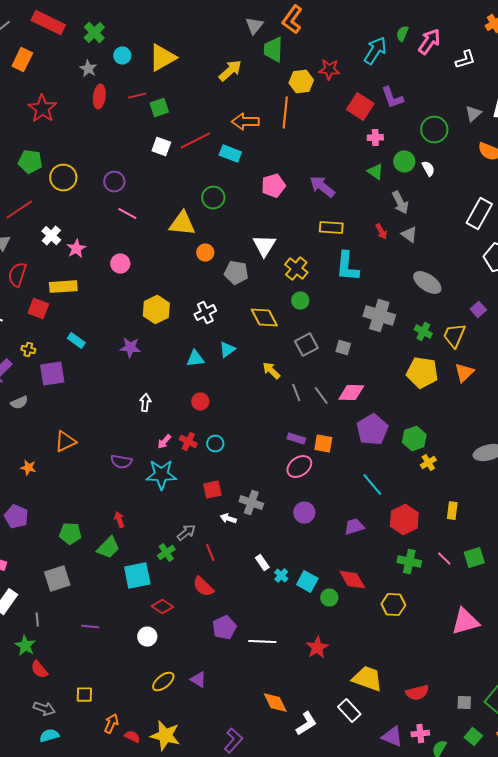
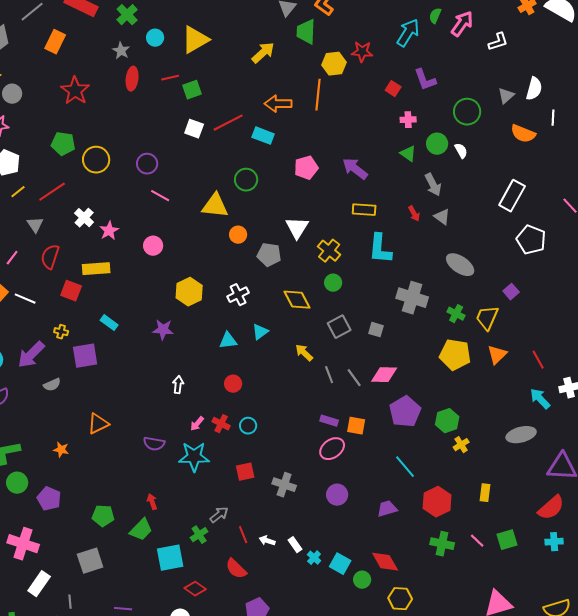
red square: (360, 107) -> (393, 89), size x0.6
white arrow: (228, 519) -> (267, 541), moved
yellow hexagon: (393, 605) -> (400, 599), moved

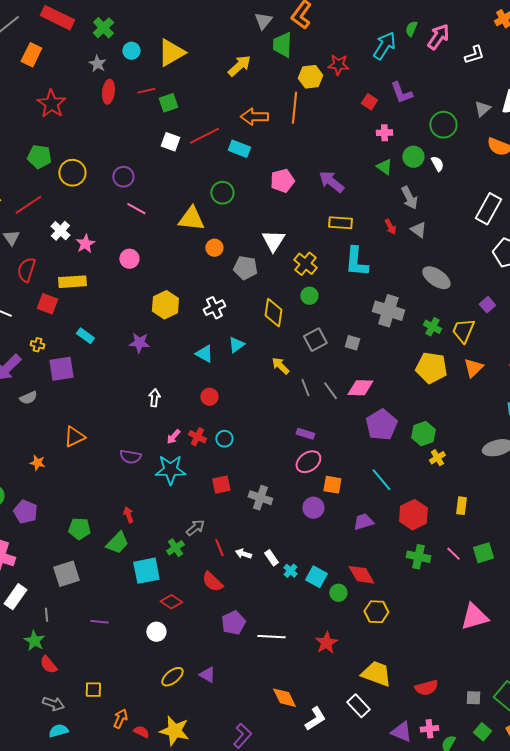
yellow diamond: (297, 300) -> (273, 313), turned 36
cyan triangle: (228, 341) -> (204, 354), turned 36
orange square: (356, 426) -> (332, 485), moved

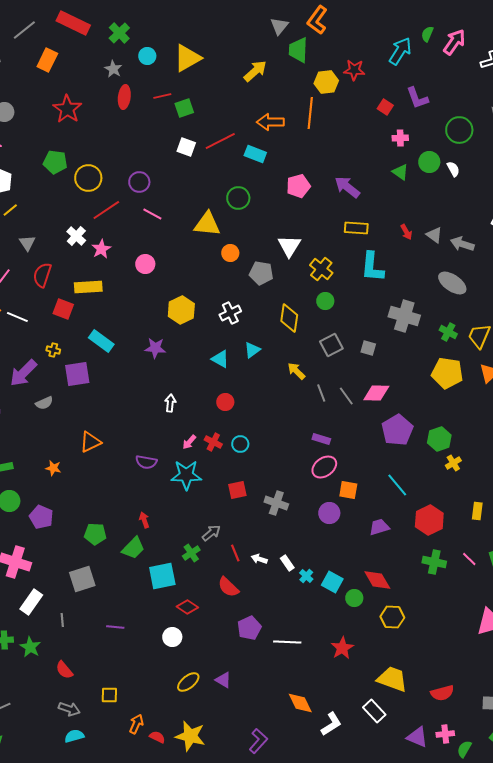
gray arrow: (409, 198) -> (462, 244), moved, turned 135
red line: (28, 205) -> (106, 210), moved
cyan rectangle: (85, 336) -> (101, 341), size x1.4
green star: (34, 641) -> (30, 647), moved

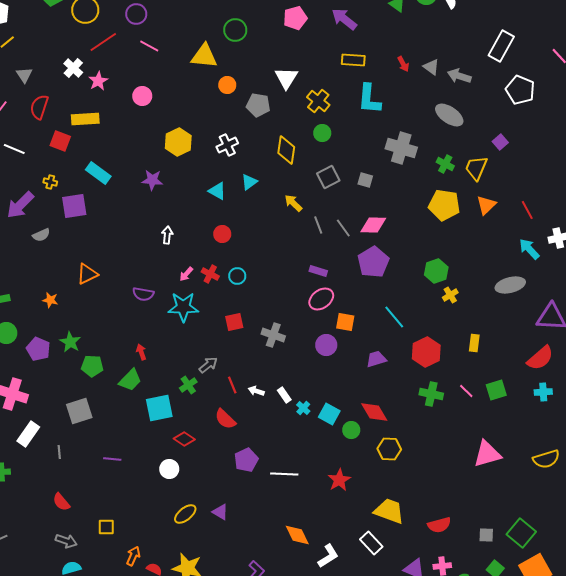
purple pentagon: (397, 430) -> (373, 262), moved
green star: (30, 647) -> (70, 342), moved

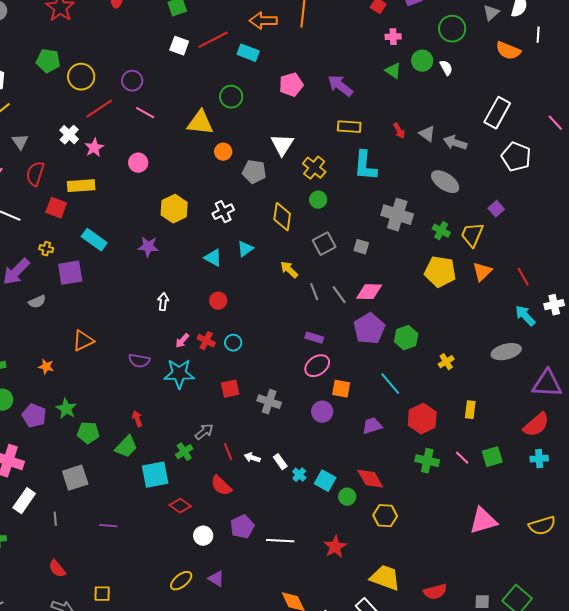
green hexagon: (436, 271) -> (406, 338), moved
white circle: (169, 469) -> (203, 536), moved

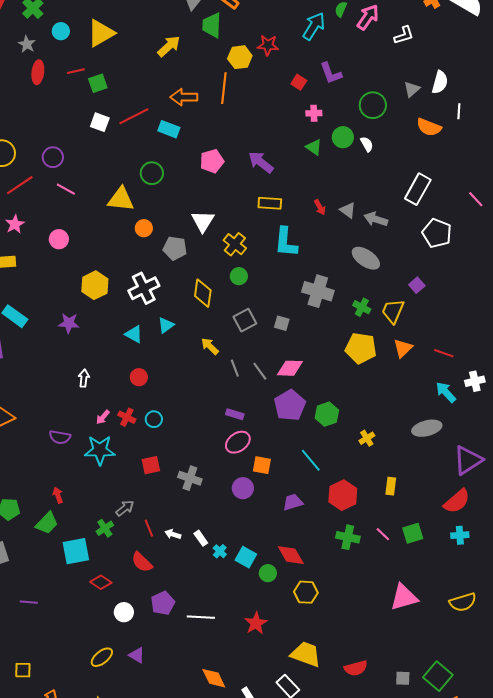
white cross: (223, 212) -> (144, 288), size x1.4
red line: (523, 277) -> (444, 353), turned -42
purple triangle: (547, 384) -> (468, 460), turned -36

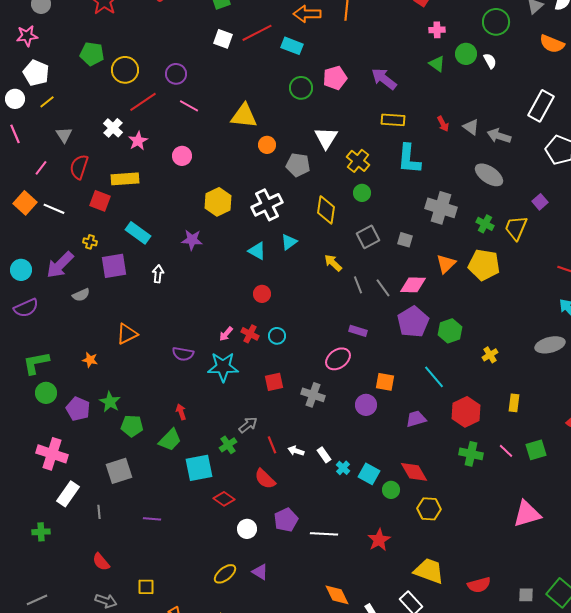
green circle: (152, 173) -> (301, 88), moved
orange triangle: (403, 348) -> (446, 264), moved
white arrow: (84, 378) -> (158, 274), moved
pink ellipse: (238, 442) -> (338, 359), moved

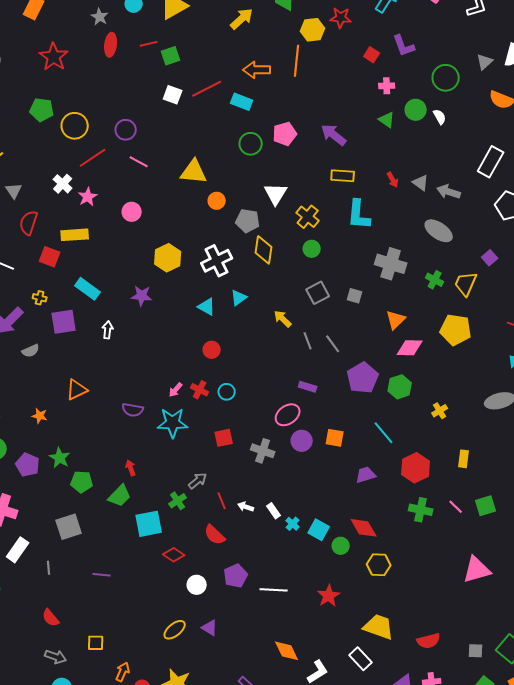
yellow diamond: (326, 210) -> (264, 250), moved
yellow pentagon: (484, 265) -> (456, 330), moved
pink diamond: (413, 285) -> (410, 348), moved
purple circle: (366, 405) -> (302, 441), moved

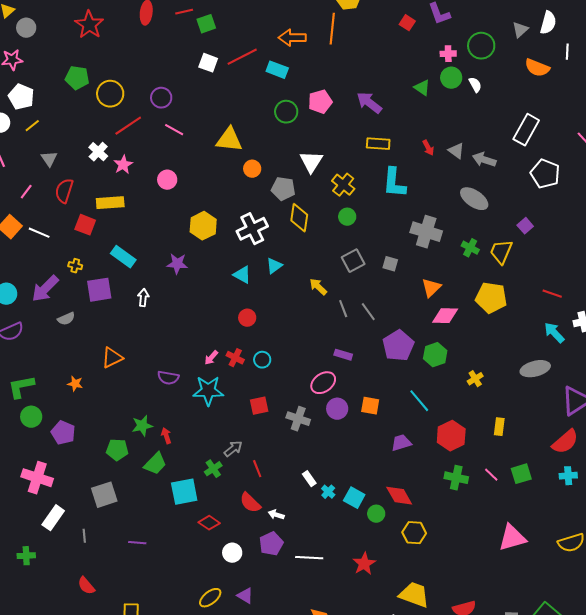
pink cross: (387, 86) -> (448, 54), moved
green star: (60, 458) -> (142, 426), moved, turned 30
white arrow: (246, 507) -> (276, 515), moved

